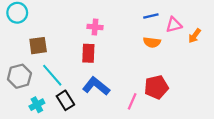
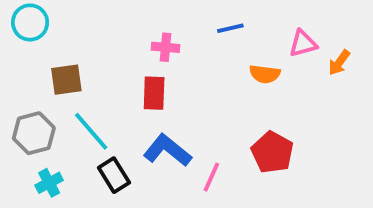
blue line: (151, 16) -> (230, 28), moved
red pentagon: (156, 87) -> (272, 152), turned -30
pink line: (132, 101) -> (211, 177), moved
cyan cross: (37, 105) -> (49, 183), moved

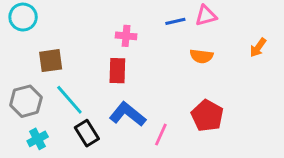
pink triangle: (303, 43) -> (206, 16), moved

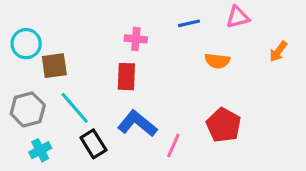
pink triangle: (206, 16) -> (238, 17), moved
cyan circle: (23, 17) -> (26, 44), moved

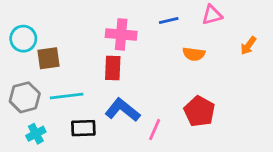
pink cross: (136, 39) -> (121, 34), size x1.5
cyan line: (75, 108) -> (67, 96), turned -56
black rectangle: (93, 144) -> (83, 128), turned -60

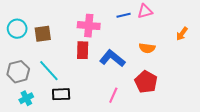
pink triangle: (212, 15) -> (145, 11), moved
orange semicircle: (194, 54) -> (147, 48), moved
brown square: (48, 58) -> (43, 34), moved
cyan line: (67, 96) -> (49, 71), turned 55
blue L-shape: (123, 110) -> (112, 58), moved

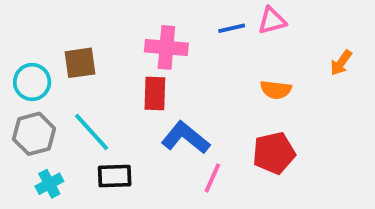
cyan circle: (17, 29) -> (32, 82), moved
blue L-shape: (112, 58) -> (186, 138), moved
red pentagon: (146, 82) -> (274, 153), turned 30

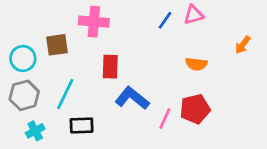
blue line: (232, 28) -> (165, 20), turned -42
pink cross: (166, 47) -> (94, 22), moved
cyan line: (92, 132) -> (65, 94), turned 68
pink line: (212, 178) -> (165, 119), moved

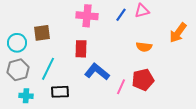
pink cross: (94, 22) -> (87, 16), moved
orange arrow: (243, 45) -> (178, 33), size x1.5
cyan cross: (35, 131) -> (26, 96), turned 32

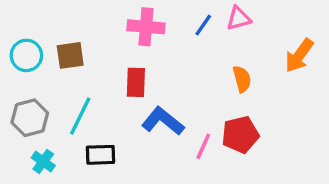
cyan circle: (17, 43) -> (26, 55), moved
orange semicircle: (144, 47) -> (242, 79), turned -112
cyan cross: (26, 96) -> (43, 162), turned 32

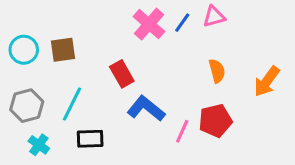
pink cross: (146, 27) -> (149, 24), moved, turned 36
orange arrow: (299, 55) -> (267, 81), moved
red rectangle: (136, 82) -> (122, 74), turned -32

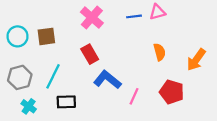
blue line: (182, 23) -> (134, 16), turned 48
pink cross: (149, 24) -> (92, 18), moved
red pentagon: (215, 121) -> (172, 92), moved, turned 30

